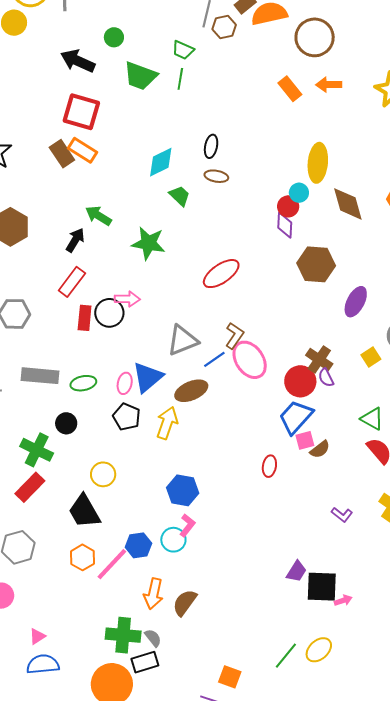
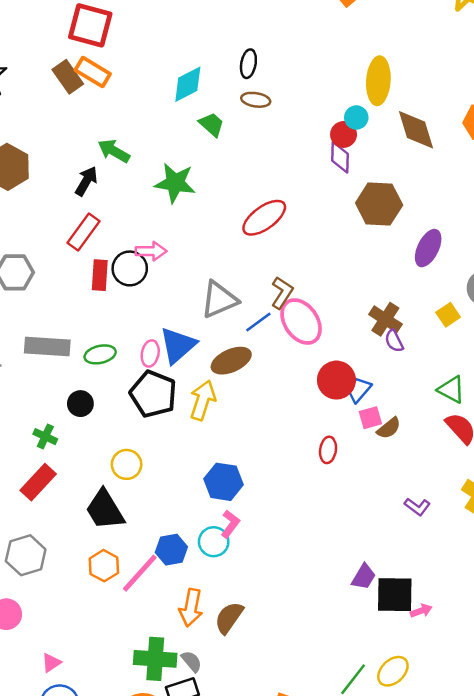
red circle: (300, 381) -> (336, 380), moved
black pentagon: (126, 417) -> (153, 394), size x1.4
blue trapezoid: (296, 417) -> (359, 390), size x0.6
green cross: (37, 450) -> (45, 437), size x0.6

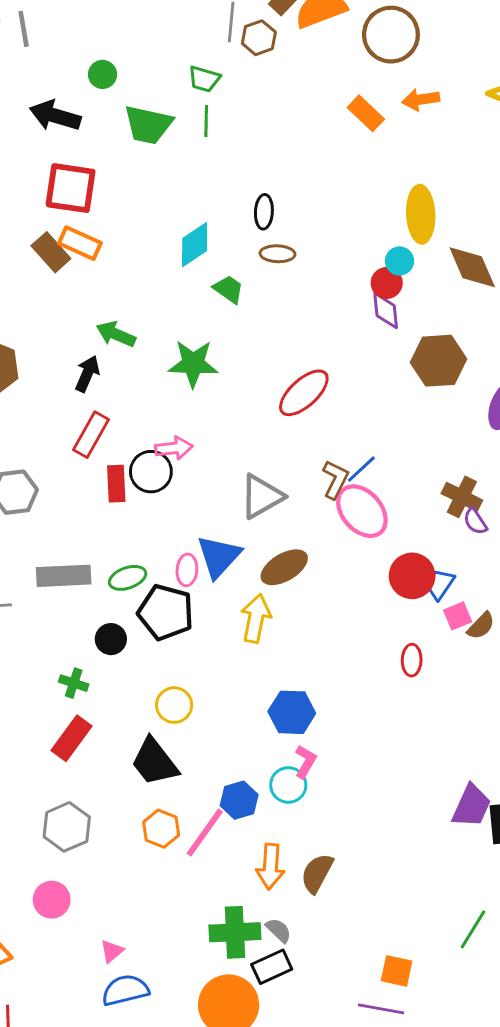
blue line: (258, 322) -> (361, 469), moved
black pentagon: (153, 394) -> (166, 612), moved
purple trapezoid: (364, 577) -> (472, 806), size x1.4

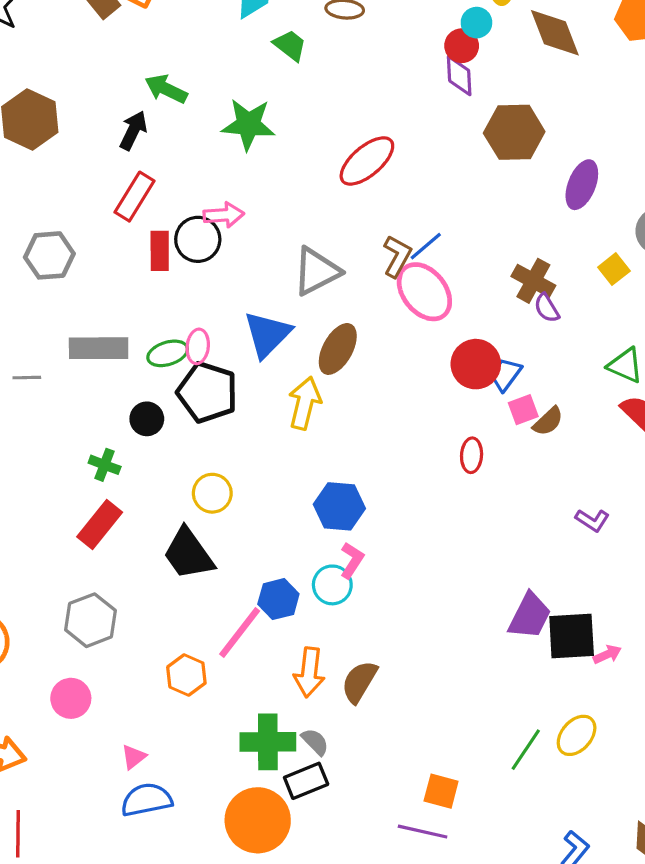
brown ellipse: (284, 567) -> (338, 349), turned -33
pink ellipse: (187, 570) -> (198, 346), moved
orange hexagon: (161, 829) -> (186, 675), moved

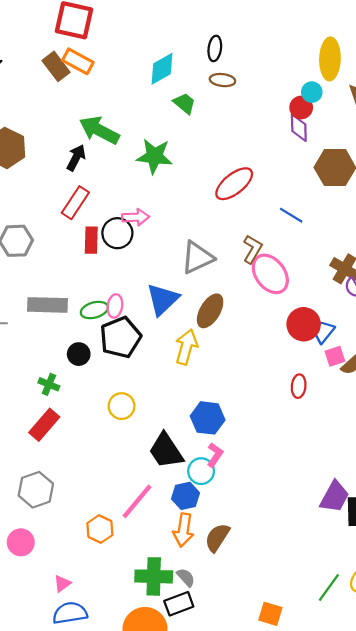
green arrow: (166, 89) -> (99, 130), size x1.4
blue line: (426, 246) -> (291, 215), moved, turned 70
black pentagon: (207, 392) -> (120, 337), turned 30
black trapezoid: (188, 554) -> (166, 451), moved
blue hexagon: (278, 599) -> (186, 496), moved

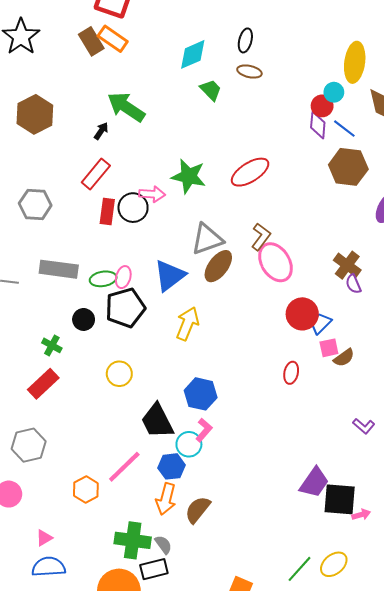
green star: (154, 156) -> (189, 176), moved
black arrow: (76, 158) -> (101, 131), size x0.7
blue line: (291, 215) -> (344, 129), moved
brown ellipse: (210, 311) -> (218, 266), moved

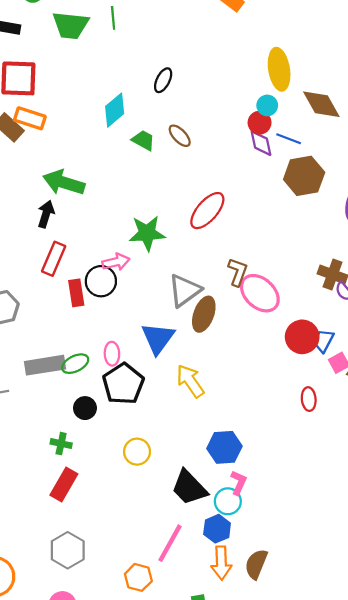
black ellipse: (245, 40) -> (163, 80), turned 30
brown ellipse: (249, 72) -> (180, 136), moved, turned 50
black arrow: (101, 131) -> (46, 214), size x1.4
green ellipse: (103, 279) -> (75, 364), moved
yellow arrow: (188, 324) -> (190, 381), turned -40

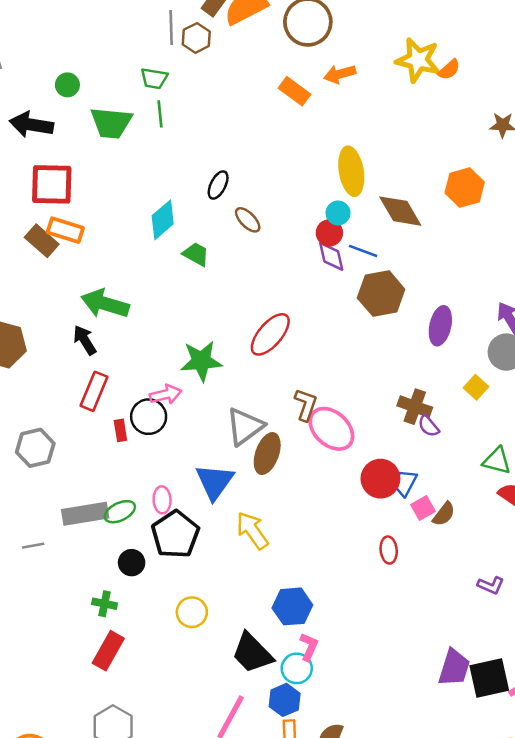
brown ellipse: (180, 136) -> (248, 220), moved
black arrow: (46, 214) -> (85, 340), turned -48
red rectangle: (76, 293) -> (120, 430), size x0.7

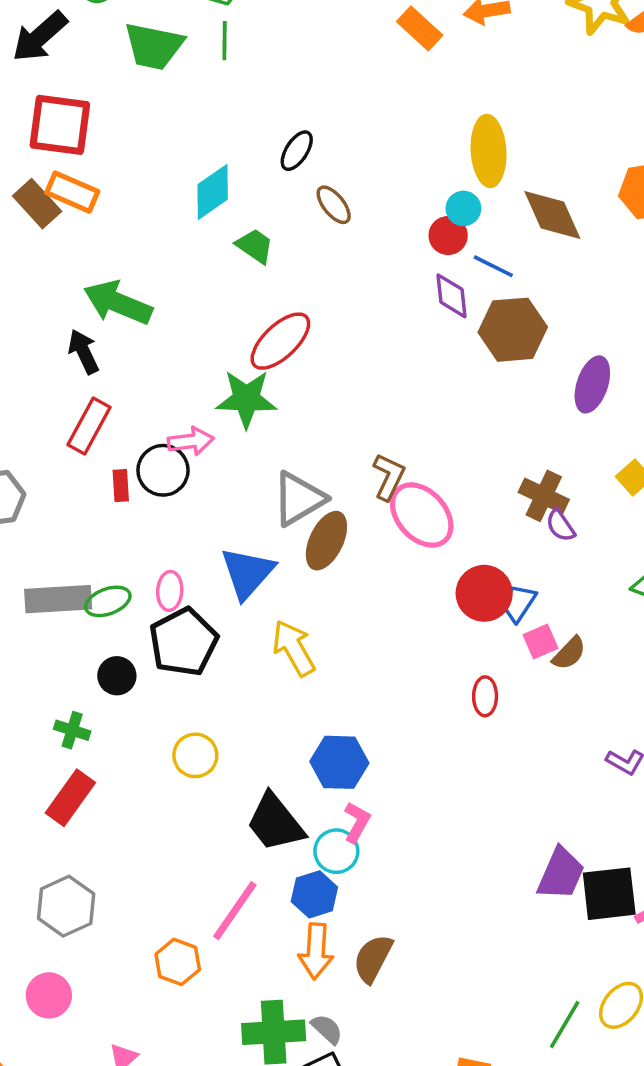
black arrow: (31, 125) -> (40, 37), turned -57
purple diamond: (331, 256) -> (451, 296), moved
red ellipse: (270, 334) -> (280, 341), moved

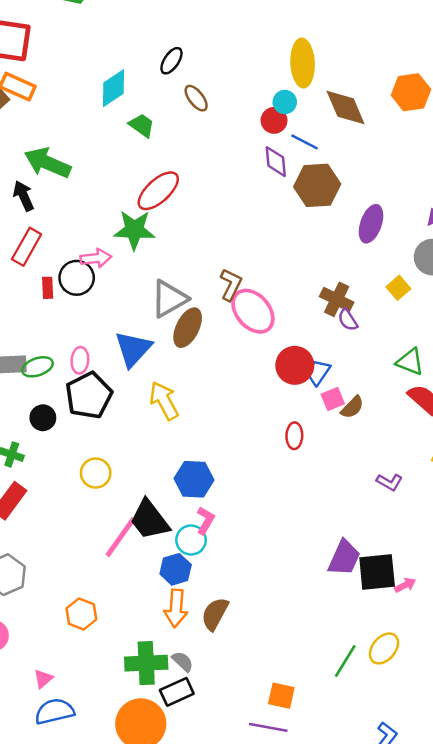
pink line: (235, 911) -> (121, 537), moved

